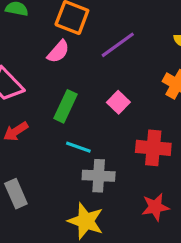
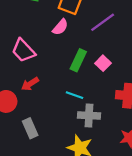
green rectangle: (65, 106) -> (78, 60), moved

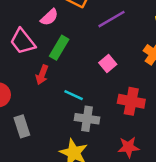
pink semicircle: (60, 27) -> (49, 17), moved
green rectangle: (78, 60) -> (59, 48), moved
red arrow: (30, 84) -> (42, 75), moved, turned -42

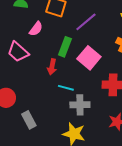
green rectangle: (59, 48) -> (65, 47), moved
pink square: (108, 63) -> (89, 58), size x1.6
red arrow: (42, 75) -> (52, 67), moved

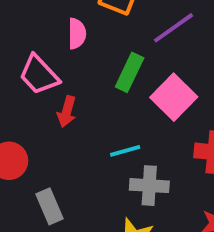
pink semicircle: (36, 29) -> (77, 34), turned -42
red arrow: (52, 67) -> (67, 112), moved
cyan line: (66, 88) -> (125, 151), turned -35

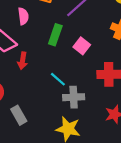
pink square: (174, 97) -> (82, 46), size x0.7
cyan line: (125, 151) -> (58, 79), turned 63

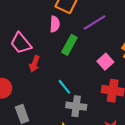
pink semicircle: (23, 16) -> (55, 24), moved
pink square: (82, 46) -> (105, 62), moved

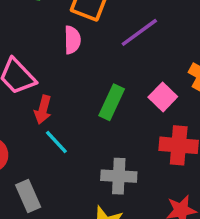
green rectangle: (69, 45) -> (112, 102), moved
cyan line: (64, 87) -> (56, 142), moved

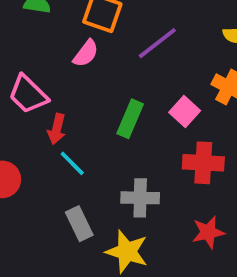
pink semicircle: (72, 40) -> (86, 53), turned 40
gray rectangle: (28, 196) -> (79, 224), moved

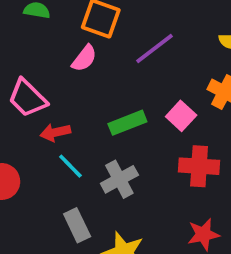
green rectangle: (130, 119) -> (127, 123), turned 45
red arrow: (57, 129) -> (55, 132), turned 64
gray cross: (140, 198) -> (119, 179), moved, turned -30

